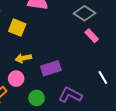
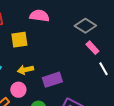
yellow square: (17, 28) -> (19, 40), turned -30
white line: (103, 78) -> (103, 69), moved

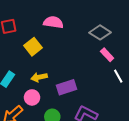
yellow square: (19, 40) -> (33, 47), turned -30

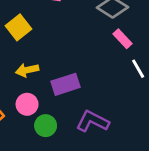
pink circle: (32, 97) -> (27, 104), moved

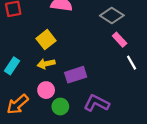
yellow square: (19, 27) -> (46, 40), moved

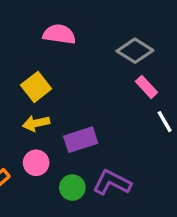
green circle: (60, 107) -> (72, 187), moved

